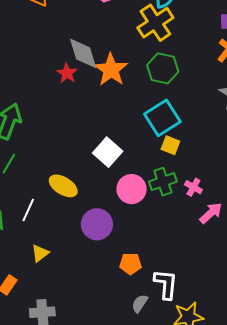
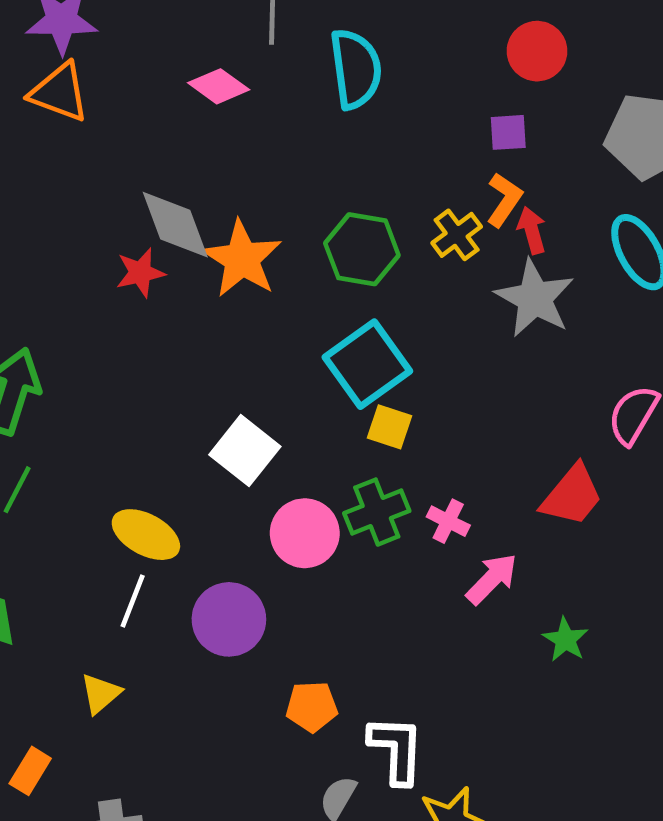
yellow cross: (155, 23) -> (457, 235), moved, size x0.6
red star: (67, 73) -> (140, 273), turned 30
white line: (28, 210) -> (133, 601), moved

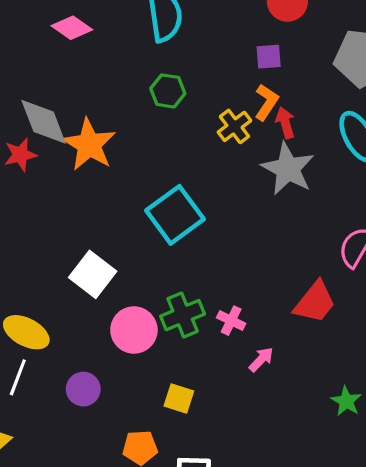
green hexagon: (362, 249) -> (168, 91), moved, size x0.7
yellow square: (389, 427) -> (179, 398), moved
pink arrow: (492, 579) -> (261, 359), size x0.7
purple circle: (229, 619) -> (83, 389), size x0.7
green star: (565, 640) -> (346, 401), moved

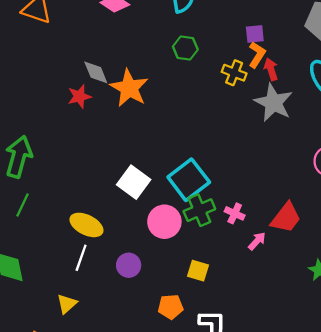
purple square: (269, 57) -> (255, 34), moved
gray diamond: (44, 122) -> (96, 72), size x0.7
yellow cross: (234, 126) -> (234, 73), turned -30
cyan square: (175, 215) -> (189, 180), moved
red trapezoid: (315, 302) -> (286, 218), moved

